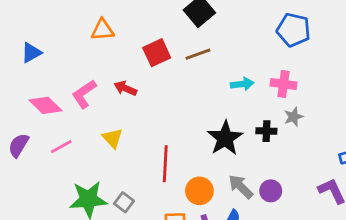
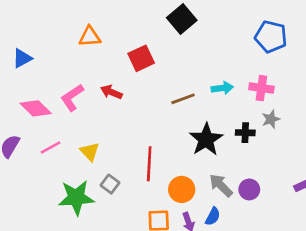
brown line: (198, 54) -> (183, 99), moved
yellow triangle: (113, 138) -> (90, 152), moved
gray square: (124, 202) -> (110, 184), moved

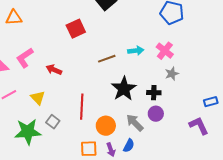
orange triangle: (90, 37) -> (14, 18), moved
pink cross: (261, 88) -> (165, 51), turned 30
red arrow: (111, 92) -> (54, 70), moved
black cross: (245, 133) -> (154, 93), moved
purple circle: (249, 189) -> (156, 114), moved

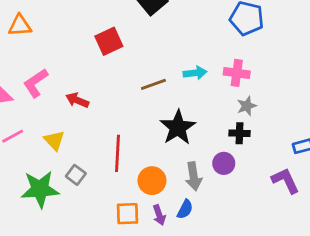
pink cross: (165, 51) -> (237, 73), turned -30
black cross: (154, 93) -> (240, 133), moved
gray arrow: (135, 123) -> (194, 176), turned -144

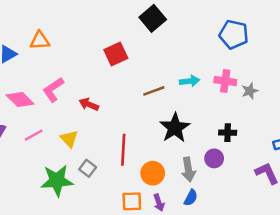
gray star: (247, 106) -> (250, 91), moved
blue semicircle: (185, 209) -> (191, 198), moved

